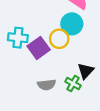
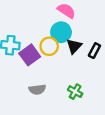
black triangle: (86, 71) -> (74, 46), moved
green cross: (73, 84) -> (75, 92), moved

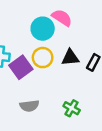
cyan circle: (61, 32) -> (43, 29), moved
black triangle: (74, 46) -> (70, 58), turned 42

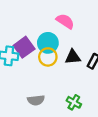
cyan circle: (43, 29) -> (48, 43), moved
purple square: (21, 67) -> (24, 47), moved

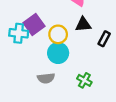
cyan circle: (48, 43) -> (58, 53), moved
black triangle: (73, 57) -> (83, 25), moved

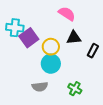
cyan cross: (19, 33) -> (15, 28), moved

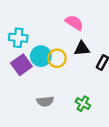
purple square: (29, 38) -> (21, 65), moved
cyan circle: (51, 64) -> (41, 56), moved

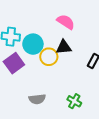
black triangle: (82, 49) -> (64, 47), moved
cyan circle: (41, 56) -> (33, 44), moved

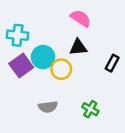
cyan circle: (33, 44) -> (43, 57), moved
yellow circle: (49, 57) -> (61, 69), moved

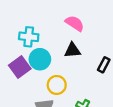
cyan cross: (18, 35) -> (29, 37), moved
yellow circle: (61, 69) -> (57, 85), moved

